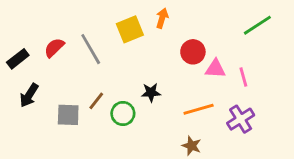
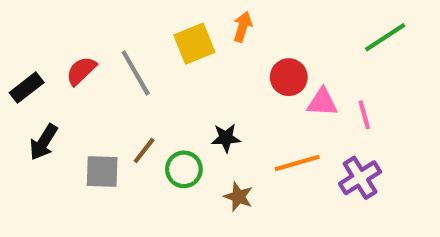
brown star: (192, 146) -> (238, 197), moved

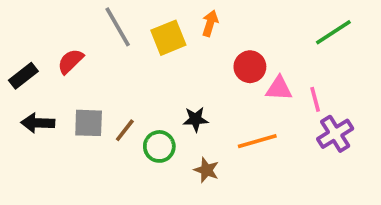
gray line: (136, 73) -> (118, 27), moved
black arrow: (43, 142) -> (38, 123), turned 60
gray square: (102, 171) -> (89, 123), moved
purple cross: (360, 178) -> (335, 134), moved

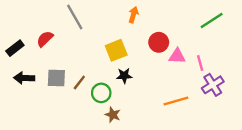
yellow square: (168, 38) -> (116, 50), moved
orange line: (257, 141) -> (176, 101), moved
brown star: (206, 170) -> (113, 115), moved

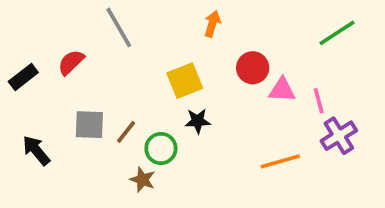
black arrow: (24, 78) -> (36, 150), moved, turned 48
brown star: (113, 115) -> (143, 180), moved

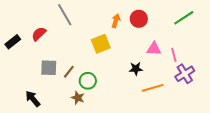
orange arrow: (212, 24) -> (116, 21), moved
red circle: (253, 68) -> (139, 19), moved
black star: (198, 121) -> (136, 69), moved
black arrow: (36, 150) -> (33, 99), moved

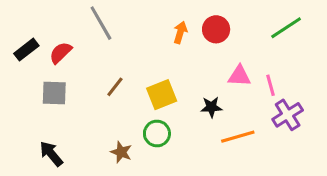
black rectangle: (13, 42) -> (26, 50), moved
yellow square: (101, 44) -> (162, 95), moved
gray square: (49, 68) -> (54, 93), moved
brown line: (69, 72) -> (115, 87), moved
green circle: (88, 81) -> (157, 133), moved

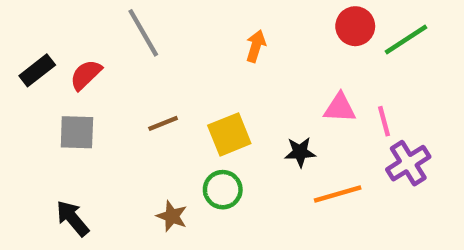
red circle: (216, 29) -> (355, 26), moved
brown line: (115, 87) -> (163, 123), turned 30

